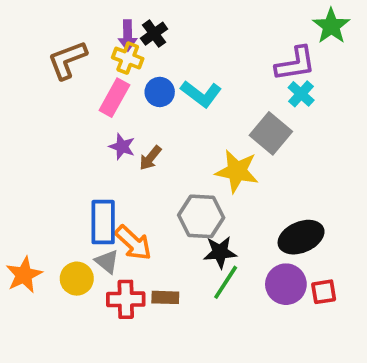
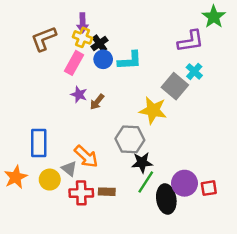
black cross: (154, 34) -> (100, 44), moved
cyan L-shape: (201, 94) -> (130, 61), turned -40
cyan cross: (301, 94) -> (194, 71), moved
blue rectangle: (103, 222) -> (39, 143), moved
black ellipse: (301, 237) -> (166, 199), moved, turned -76

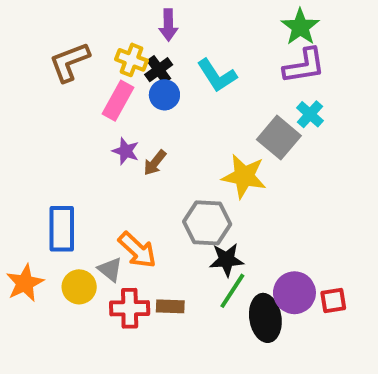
green star: (214, 17) -> (300, 27), moved
purple arrow: (82, 23) -> (168, 25), moved
cyan L-shape: (130, 61) -> (217, 75), moved, turned 60

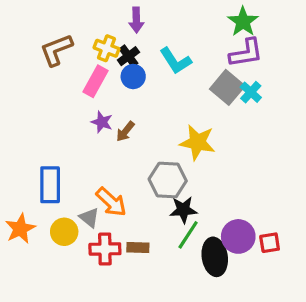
gray square: (279, 138) -> (227, 87), moved

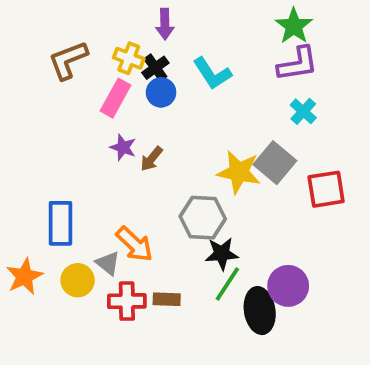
gray square: (227, 87) -> (275, 163), moved
red square: (270, 243) -> (326, 189), moved, size x1.5

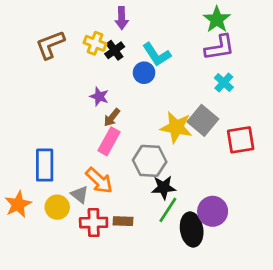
blue circle: (161, 92) -> (144, 73), moved
pink rectangle: (115, 98) -> (109, 141), moved
purple star: (123, 147) -> (99, 96), moved

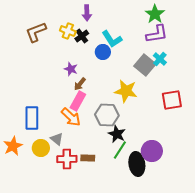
gray square: (203, 120) -> (145, 65), moved
orange arrow: (99, 181) -> (71, 117), moved
black star: (164, 188) -> (117, 134), turned 30

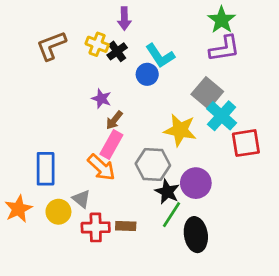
cyan cross: (160, 59) -> (222, 116), moved, size x1.5
purple circle: (152, 151) -> (196, 183), moved

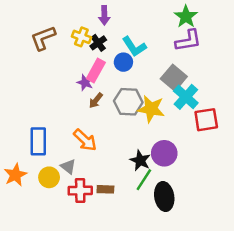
pink rectangle: (111, 144) -> (96, 70), moved
gray hexagon: (153, 164) -> (128, 102), moved

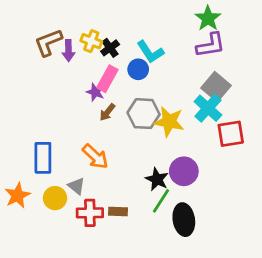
purple arrow: (104, 15) -> (68, 51), moved
gray square: (174, 78) -> (216, 87), moved

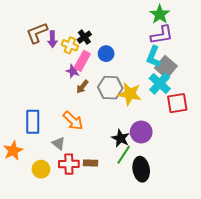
yellow cross: (91, 41) -> (70, 45), moved
cyan L-shape: (150, 52) -> (154, 57), moved, turned 55
yellow circle: (55, 198) -> (41, 169), moved

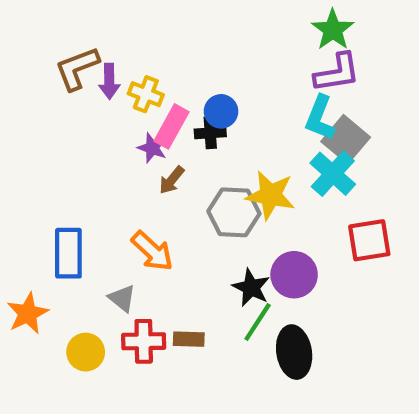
black cross: (84, 37) -> (210, 133), moved, turned 32
gray hexagon: (110, 88) -> (234, 212), moved
red square: (177, 103) -> (369, 240), moved

